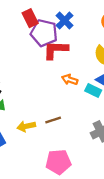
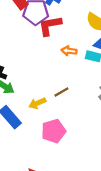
pink pentagon: (58, 162) -> (54, 131), moved

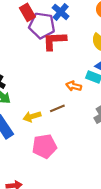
orange arrow: (69, 51) -> (74, 86), moved

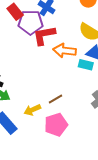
orange arrow: (74, 86) -> (65, 51), moved, size x1.5
pink pentagon: (45, 146) -> (56, 125), moved

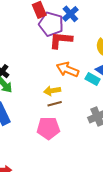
orange arrow: (65, 51) -> (67, 69), moved
yellow arrow: (32, 110) -> (52, 91), moved

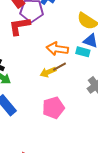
red L-shape: (61, 40) -> (19, 26), moved
brown line: (55, 104) -> (59, 67), moved

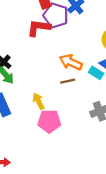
yellow arrow: (48, 72) -> (39, 101), moved, turned 70

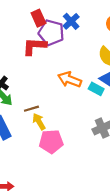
brown line: (68, 81) -> (31, 109), moved

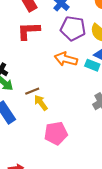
purple pentagon: (51, 33) -> (73, 28), moved
pink pentagon: (51, 142) -> (56, 133), moved

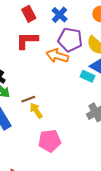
orange arrow: (66, 59) -> (57, 56), moved

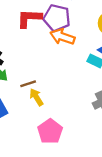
purple pentagon: (70, 40) -> (57, 18), moved
pink pentagon: (50, 141) -> (50, 131), turned -30

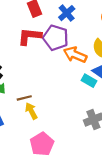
orange arrow: (62, 37) -> (75, 55), moved

